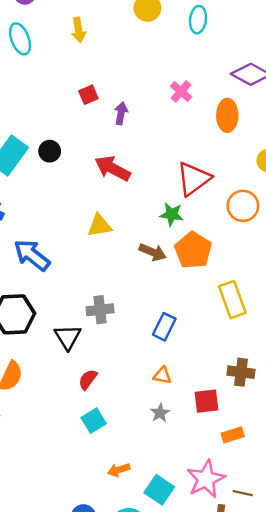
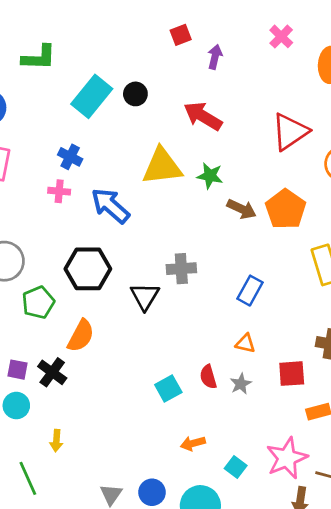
green star: (172, 214) -> (210, 176), moved
yellow triangle: (100, 226) -> (162, 166), moved, size x1.5
red semicircle: (88, 379) -> (208, 377), moved, turned -55
cyan square: (159, 490) -> (236, 467), size x0.7

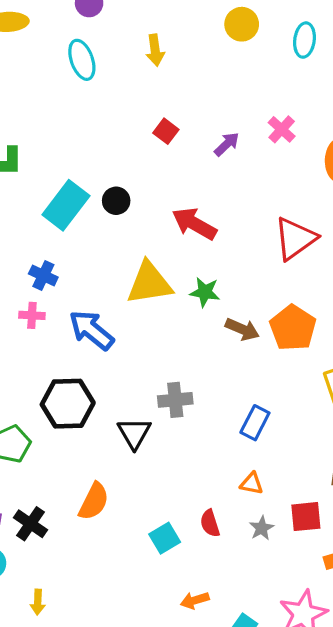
red square: (181, 35) -> (166, 131), turned -30
purple arrow: (215, 57) -> (227, 144), moved, turned 35
orange semicircle: (81, 336) -> (94, 501), moved
gray star: (241, 384) -> (262, 528), moved

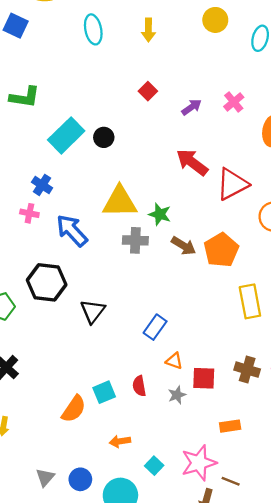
red arrow: (194, 224) -> (192, 162), moved
gray cross: (175, 400) -> (135, 240), moved
blue rectangle: (255, 423) -> (155, 327), moved
orange semicircle: (94, 501) -> (74, 409), moved
red square: (306, 517) -> (204, 378), moved

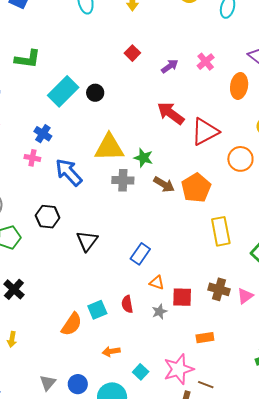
black hexagon: (47, 282) -> (48, 217), size x0.7

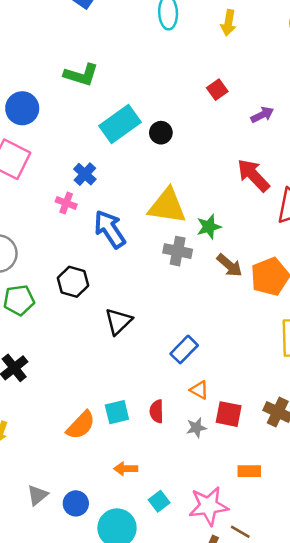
green star: (143, 158) -> (209, 227), turned 30

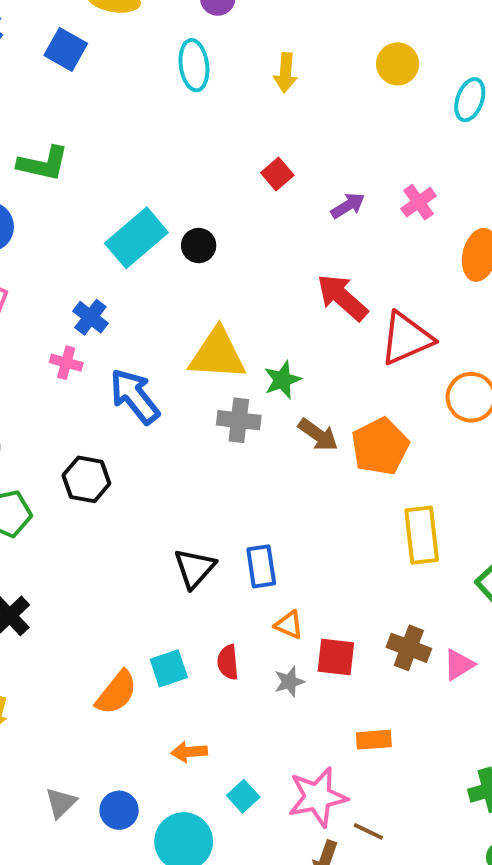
green L-shape: (81, 75) -> (43, 164), moved
black triangle: (119, 321) -> (195, 568), moved
blue rectangle: (184, 350) -> (261, 566), turned -48

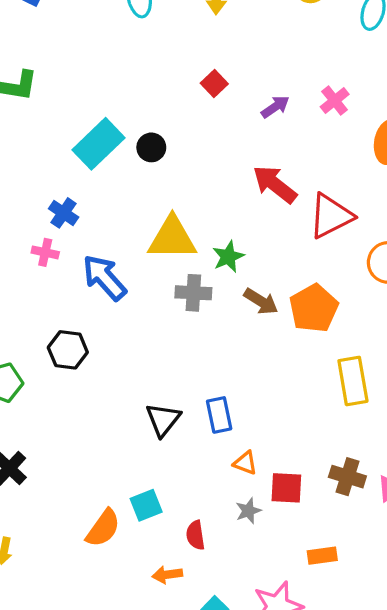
red semicircle: (228, 662) -> (195, 535), moved

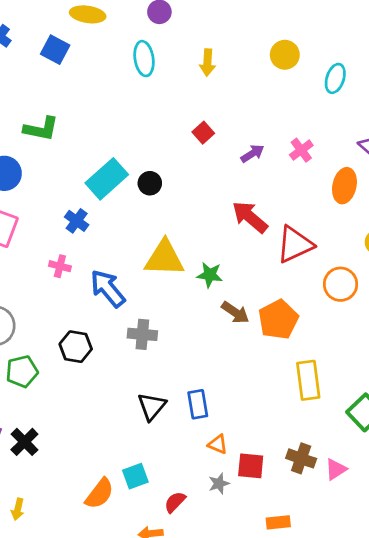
blue cross: (64, 213) -> (77, 221), moved
green star: (228, 257) -> (210, 275), turned 30
gray cross: (193, 293) -> (142, 334), moved
red semicircle: (195, 535) -> (175, 502), turned 50

